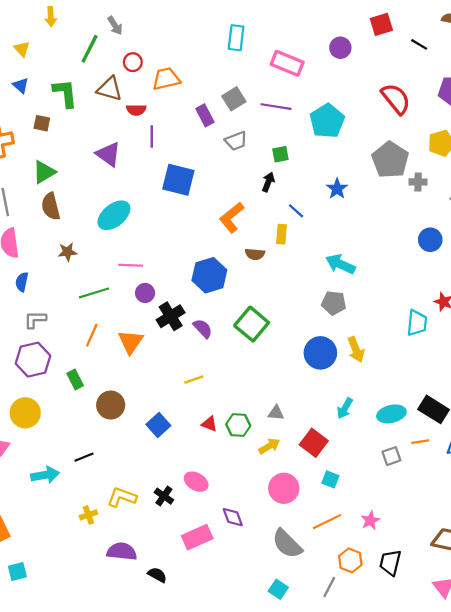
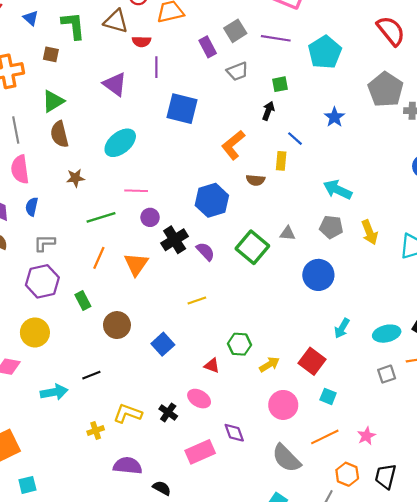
yellow arrow: (356, 350) -> (370, 232), moved
gray triangle: (276, 413) -> (288, 233), moved
red triangle: (209, 424) -> (212, 366), moved

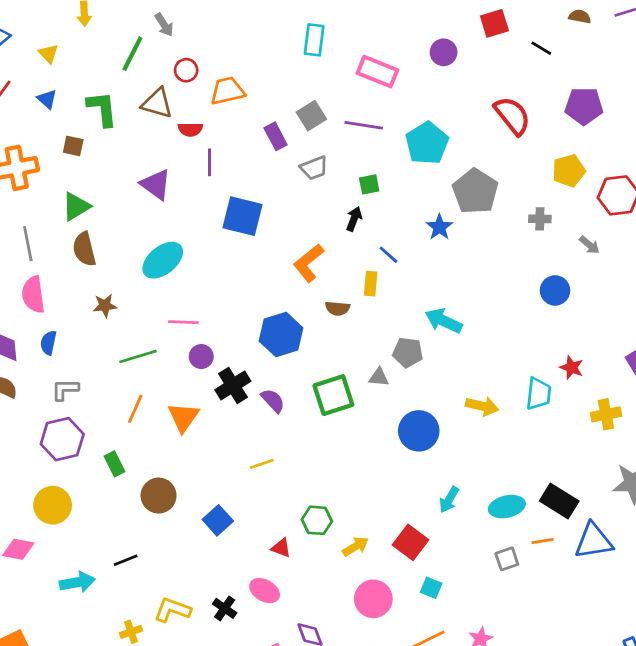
gray pentagon: (386, 89) -> (475, 191), moved
gray pentagon: (331, 227) -> (408, 352), moved
yellow arrow: (370, 232) -> (482, 406), moved, turned -55
green square: (252, 247) -> (333, 395), turned 32

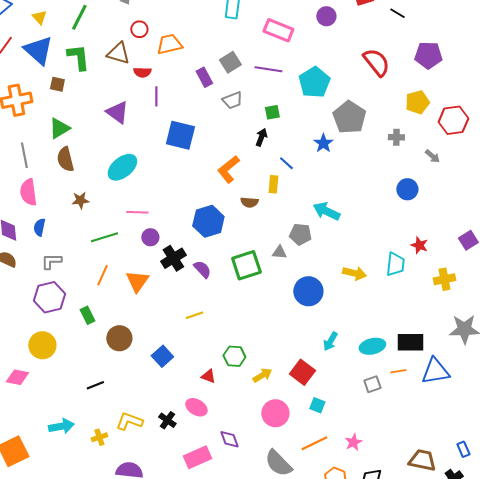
green line: (132, 54) -> (79, 17), moved
blue triangle: (47, 99) -> (38, 50), size x2.0
black rectangle: (559, 501) -> (410, 342), turned -32
cyan arrow: (77, 582) -> (61, 426), moved

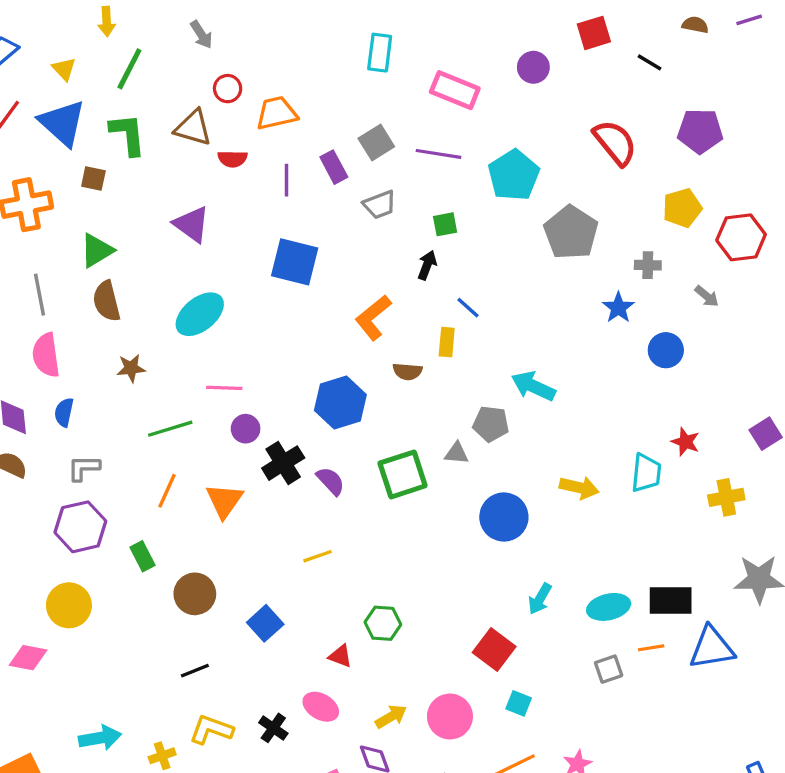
purple line: (156, 96) -> (286, 180), moved
blue star: (323, 143) -> (618, 308), moved
yellow arrow: (262, 375) -> (391, 717), moved
black line: (95, 385) -> (195, 671), moved

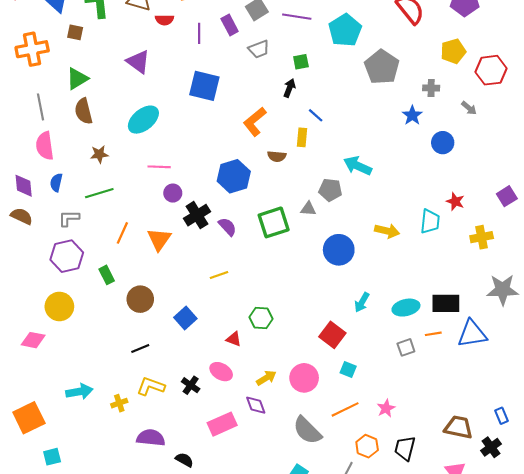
green line: (170, 429) -> (99, 193), moved

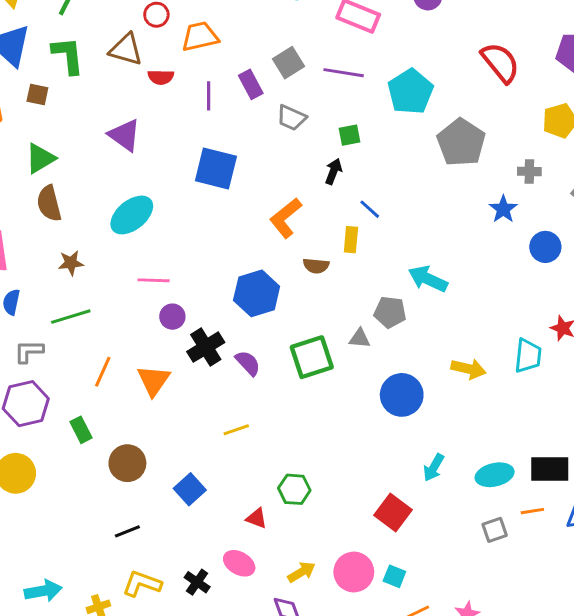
gray trapezoid: (259, 49) -> (291, 118), turned 45
cyan square: (348, 369) -> (394, 576), moved

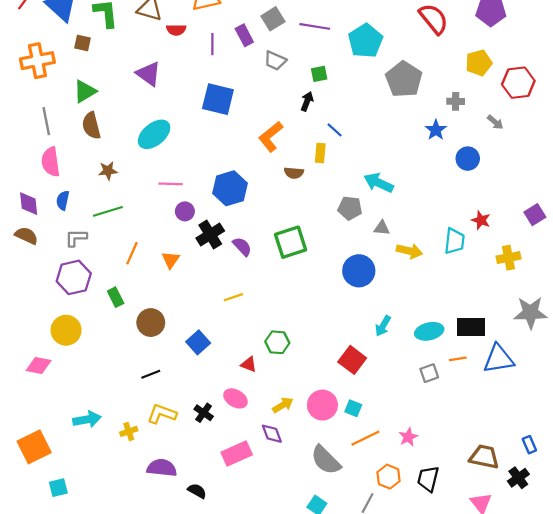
blue hexagon: (257, 293) -> (230, 188), moved
gray triangle: (360, 338) -> (382, 228), moved
orange triangle: (154, 380) -> (171, 260), size x0.7

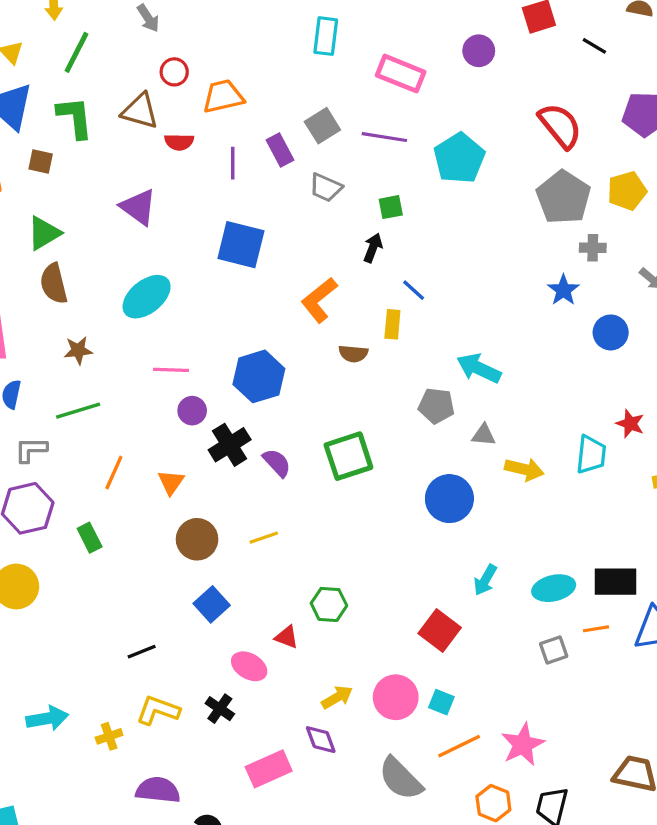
gray pentagon: (404, 79) -> (563, 197), moved
brown circle: (151, 323) -> (197, 539), moved
pink ellipse: (236, 398) -> (249, 666), moved
pink star: (408, 437) -> (523, 744), size x1.5

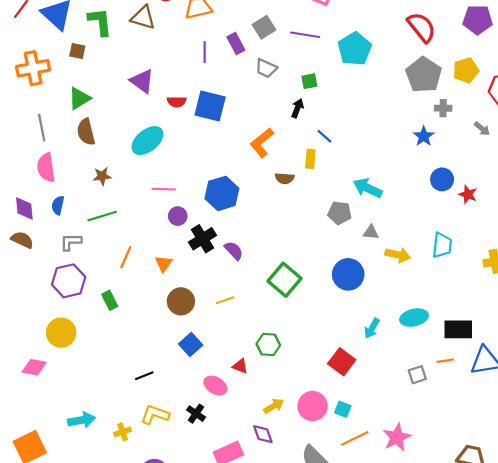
red semicircle: (179, 142) -> (177, 102), moved
blue circle: (611, 332) -> (442, 179), moved
red star: (630, 424) -> (468, 195), moved
green square: (348, 456) -> (285, 280), moved, turned -32
cyan ellipse: (554, 588) -> (414, 318), moved

